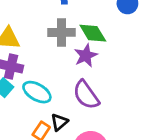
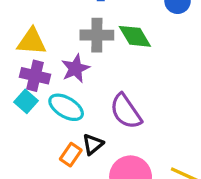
purple star: (86, 56) -> (75, 69), moved

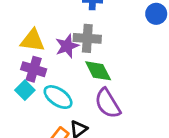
green diamond: (135, 36) -> (98, 71), moved
purple star: (75, 69) -> (67, 46), moved

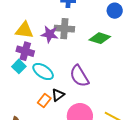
purple star: (67, 46) -> (50, 34), turned 30
green diamond: (98, 71) -> (100, 38), moved, turned -45

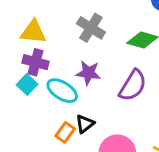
gray cross: (64, 29) -> (91, 28), turned 30
purple star: (50, 34) -> (88, 73), moved
purple semicircle: (79, 76) -> (133, 86), moved, turned -115

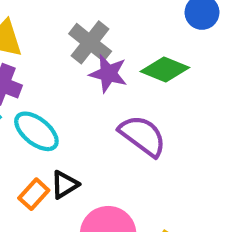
purple star: (88, 73) -> (108, 74), moved
purple semicircle: (133, 86) -> (143, 136), turned -92

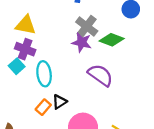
gray cross: (90, 42) -> (87, 26), moved
cyan ellipse: (36, 131) -> (44, 74), turned 45

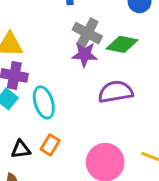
purple semicircle: (100, 75) -> (116, 92), turned -35
black triangle: (59, 102) -> (21, 149), moved, turned 35

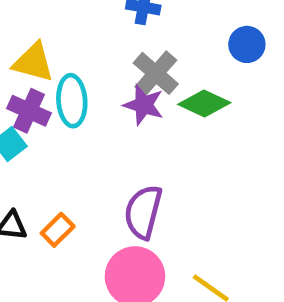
purple semicircle: (116, 92) -> (143, 212), moved, turned -80
cyan ellipse: (44, 102) -> (72, 101), moved

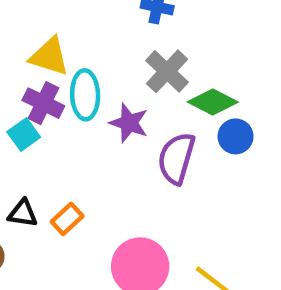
blue circle: (247, 44) -> (236, 136), moved
purple star: (144, 105) -> (129, 123), moved
purple semicircle: (143, 212) -> (176, 158), moved

